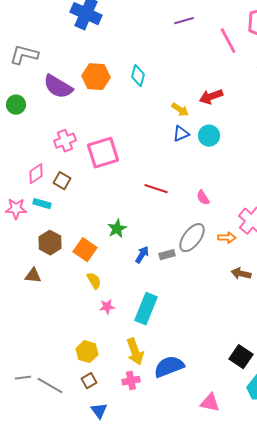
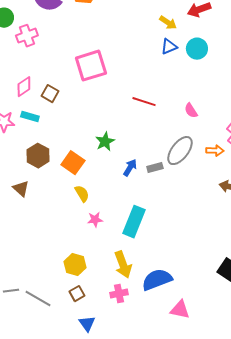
pink cross: (65, 141) -> (27, 36), moved
brown triangle: (33, 276) -> (21, 189), turned 36
pink triangle: (210, 403) -> (180, 310), moved

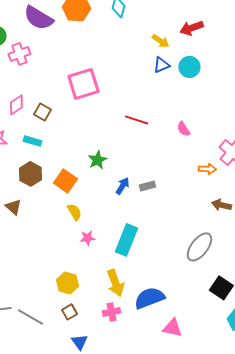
cyan rectangle: (30, 117) -> (32, 141), moved
gray ellipse: (180, 151) -> (199, 247), moved

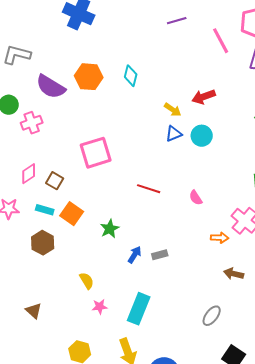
orange square: (65, 181) -> (72, 214), moved
brown triangle: (13, 207) -> (34, 311), moved
gray ellipse: (199, 247) -> (212, 316), size x0.7

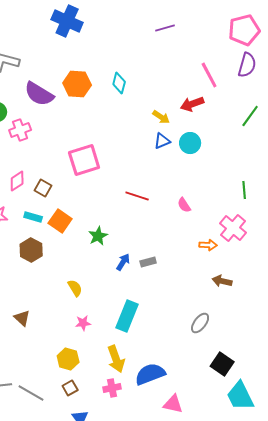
pink line: (221, 41) -> (209, 75), moved
pink star: (100, 307) -> (83, 323), moved

